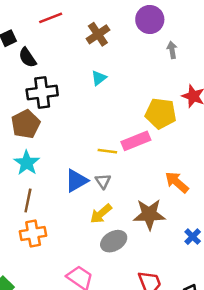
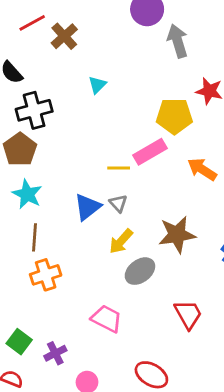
brown cross: (98, 34) -> (64, 36), moved
gray arrow: (172, 50) -> (178, 41), size x1.6
orange arrow: (177, 182) -> (202, 169), moved

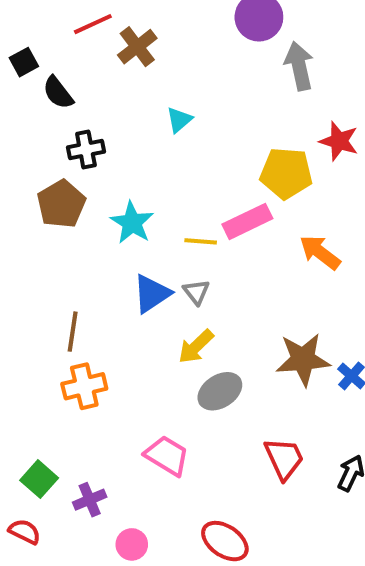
black cross: (34, 110) -> (86, 149), size x0.7
cyan star: (27, 194) -> (132, 223), moved
brown star: (177, 235) -> (303, 359), moved

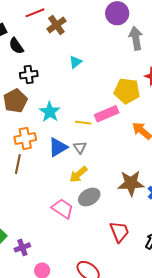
orange cross: (84, 386) -> (25, 138), moved
pink trapezoid: (167, 456) -> (63, 209), moved

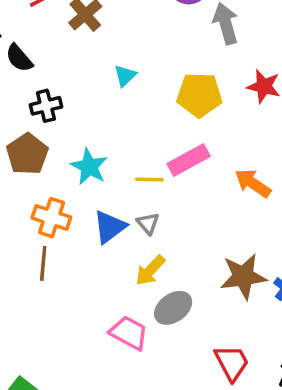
yellow pentagon: (127, 91) -> (199, 95), moved
orange cross: (25, 138) -> (51, 218), turned 35

